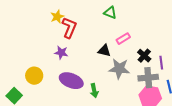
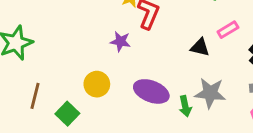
purple star: (61, 53) -> (120, 41), moved
gray star: (119, 69) -> (210, 93), moved

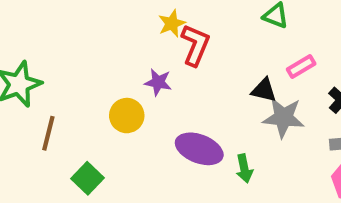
yellow circle: (97, 84) -> (127, 116), moved
gray star: (210, 93) -> (283, 118), moved
brown line: (35, 96) -> (48, 133), moved

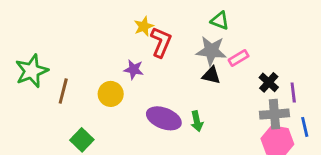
gray star: (283, 118) -> (211, 51), moved
brown line: (48, 133) -> (63, 91), moved
green arrow: (244, 168) -> (197, 121), moved

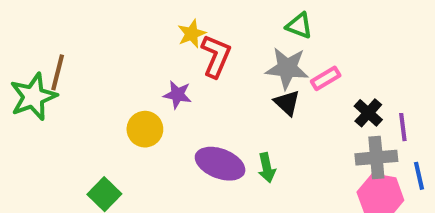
black triangle: (211, 75) -> (287, 103), turned 30
brown line: (63, 91) -> (58, 72), moved

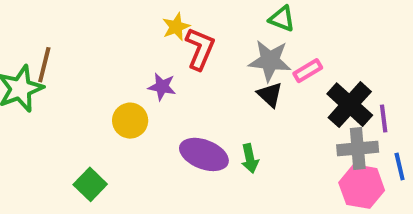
black cross: (368, 113) -> (350, 105), size x1.6

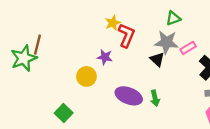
green triangle: (282, 19) -> (173, 18), turned -42
black triangle: (270, 95) -> (157, 59), moved

